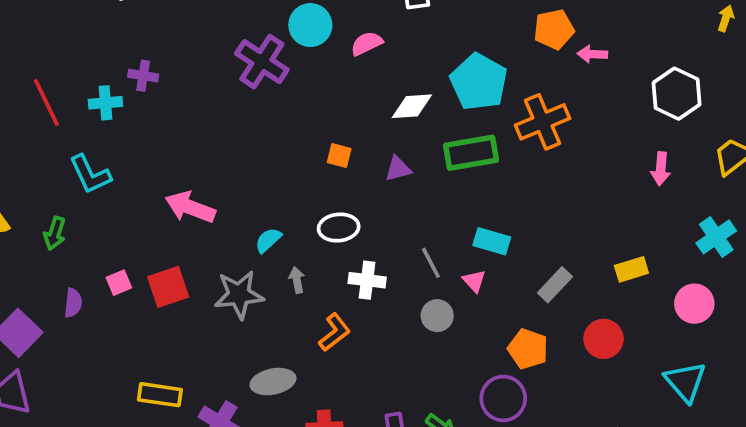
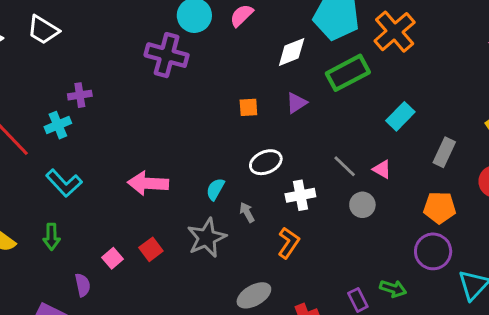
cyan rectangle: (492, 241) -> (400, 116), moved, turned -44
red square: (168, 287) -> (151, 249), size x0.7

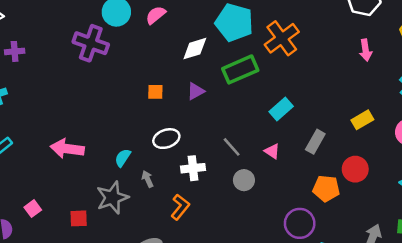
purple cross: (80, 95) -> (15, 51), moved
pink triangle: (382, 169) -> (272, 151), moved
orange pentagon: (440, 208) -> (326, 188), moved
red square: (151, 249) -> (79, 218), moved, turned 30

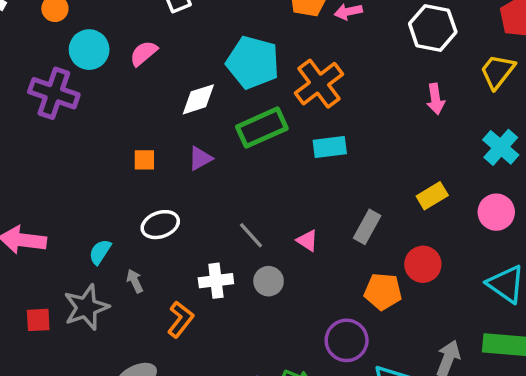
cyan rectangle: (281, 109) -> (330, 147), moved, turned 35
white cross: (193, 168) -> (216, 281), moved
red square: (79, 218) -> (38, 320), moved

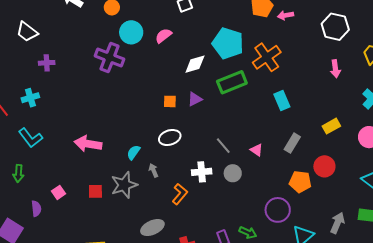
cyan rectangle: (330, 147) -> (282, 101), moved, turned 72
orange square: (144, 160) -> (170, 101), moved

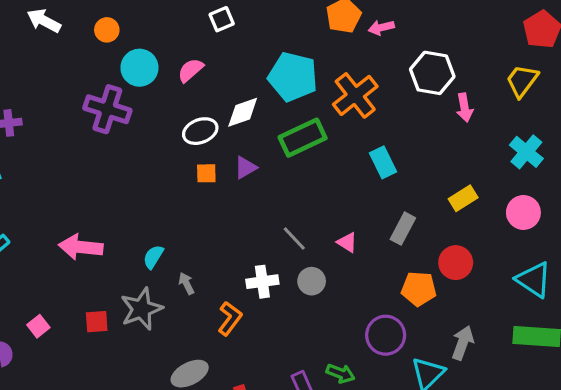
white hexagon: (335, 27) -> (432, 73), moved
white ellipse: (170, 137) -> (200, 131), moved
gray arrow: (337, 223) -> (463, 343), moved

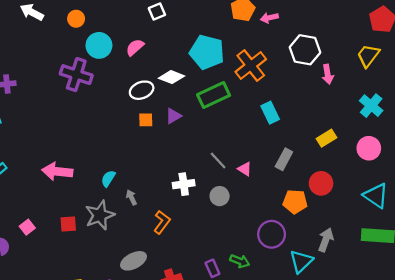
white diamond: (243, 112) -> (171, 77), turned 40
gray line: (294, 239) -> (218, 160), moved
white cross: (262, 282) -> (184, 184), moved

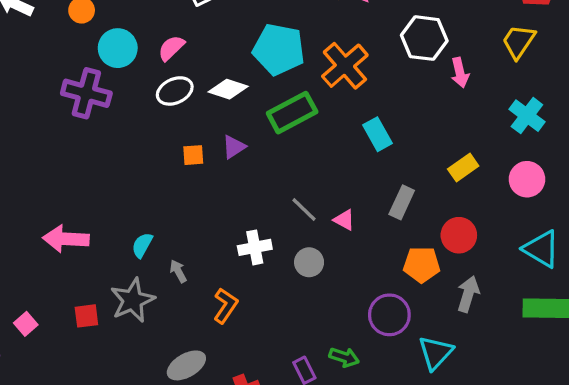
white ellipse: (142, 90) -> (175, 91), moved
gray arrow: (326, 240) -> (468, 294), moved

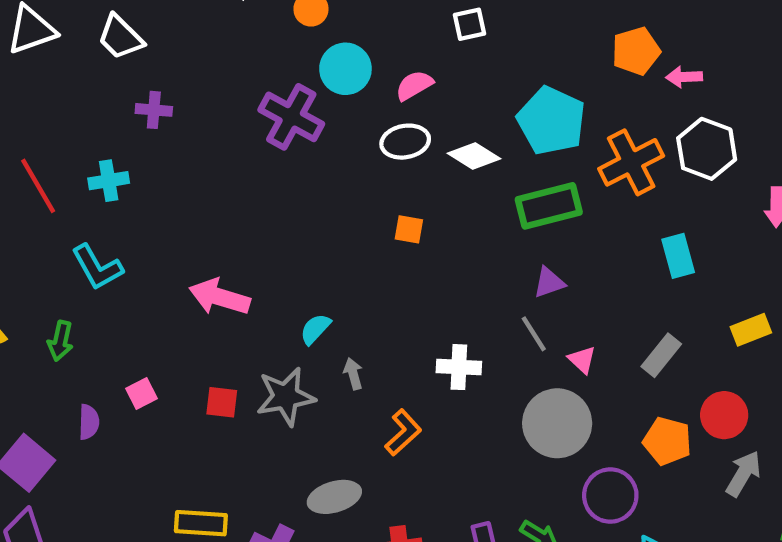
white hexagon: (424, 38) -> (707, 149), moved
cyan rectangle: (378, 134) -> (678, 256), moved
purple triangle: (234, 147) -> (549, 283), moved
gray circle: (309, 262) -> (557, 423), moved, size x1.8
gray arrow: (468, 294) -> (743, 474), moved

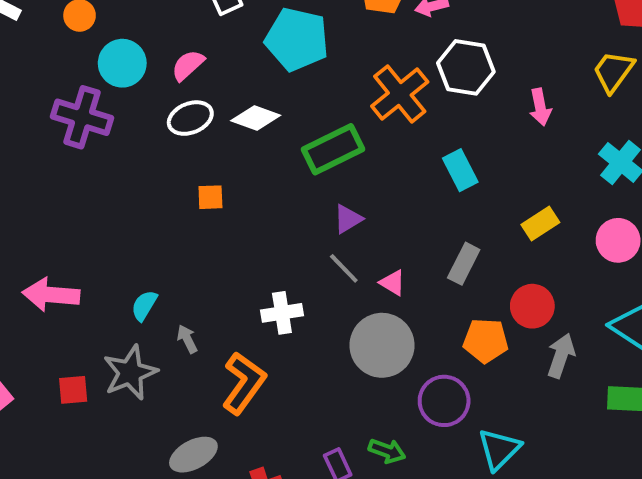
cyan pentagon: (551, 121) -> (297, 39), moved
orange L-shape: (403, 433) -> (244, 383), size x1.4

